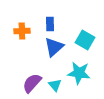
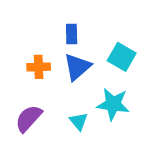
orange cross: (22, 31) -> (39, 67), moved
purple semicircle: (32, 83) -> (29, 118), moved

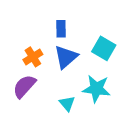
orange cross: (39, 67) -> (33, 57), turned -30
purple semicircle: (29, 118) -> (24, 86), moved

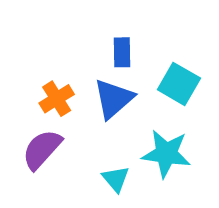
blue rectangle: (61, 29) -> (122, 52), moved

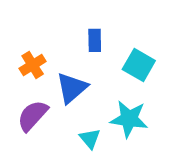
orange cross: (57, 99) -> (33, 65), moved
blue triangle: (114, 99) -> (72, 88), moved

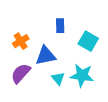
blue triangle: (72, 88) -> (46, 56), turned 30
cyan triangle: (90, 139) -> (58, 79), moved

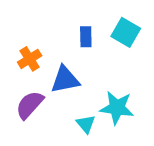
cyan square: (88, 41) -> (126, 32), moved
cyan triangle: (58, 79) -> (86, 124), moved

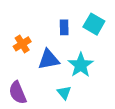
purple semicircle: (30, 105) -> (18, 93), moved, turned -65
cyan star: (117, 108) -> (81, 65), moved, turned 30

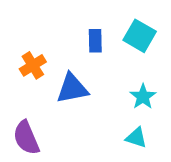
cyan star: (81, 65) -> (143, 97), moved, size x0.7
cyan triangle: (64, 93) -> (136, 138), moved, turned -32

